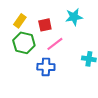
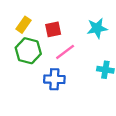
cyan star: (74, 17) -> (97, 28), moved

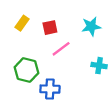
green hexagon: (28, 51) -> (26, 70), moved
blue cross: (54, 79) -> (50, 89), moved

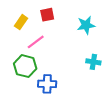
red square: (50, 28) -> (47, 15), moved
pink line: (61, 49) -> (36, 42), moved

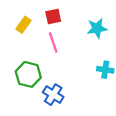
pink line: (36, 42) -> (53, 43), moved, turned -72
blue cross: (47, 84) -> (53, 95), turned 30

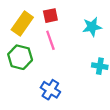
yellow rectangle: (24, 25) -> (22, 23), size x1.5
green hexagon: (28, 74) -> (20, 57), moved

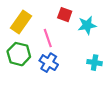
red square: (50, 16) -> (65, 15), moved, turned 32
blue cross: (50, 90) -> (49, 63), moved

